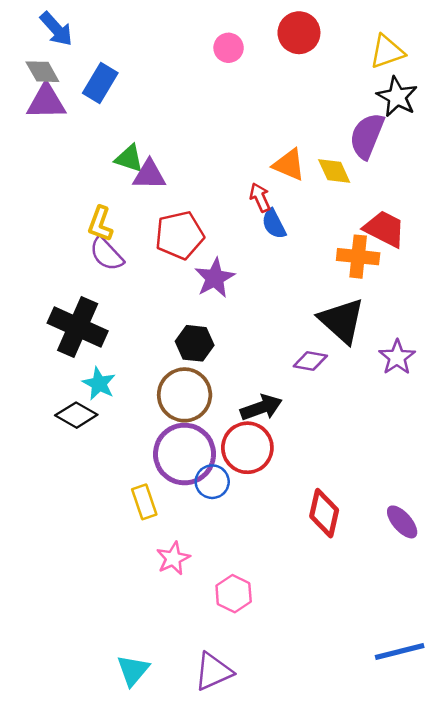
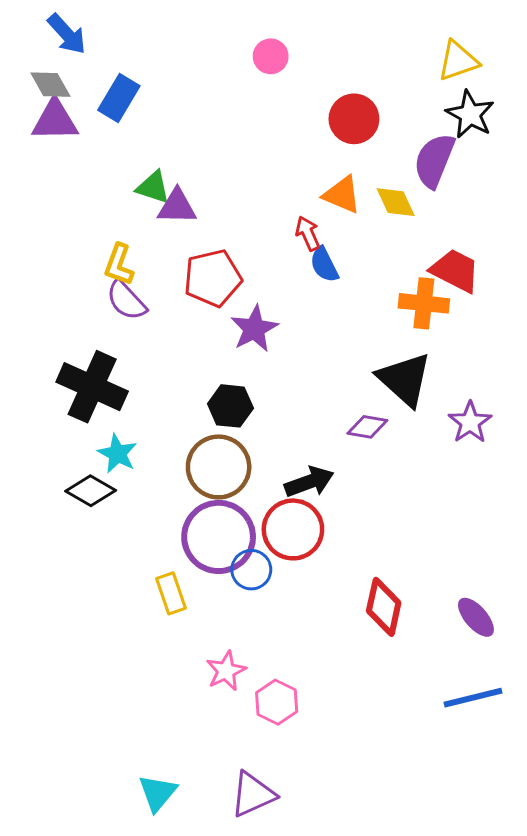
red circle: (299, 33) -> (354, 119), moved
pink star: (173, 558) -> (226, 671), moved
blue line: (400, 651) -> (473, 698), moved

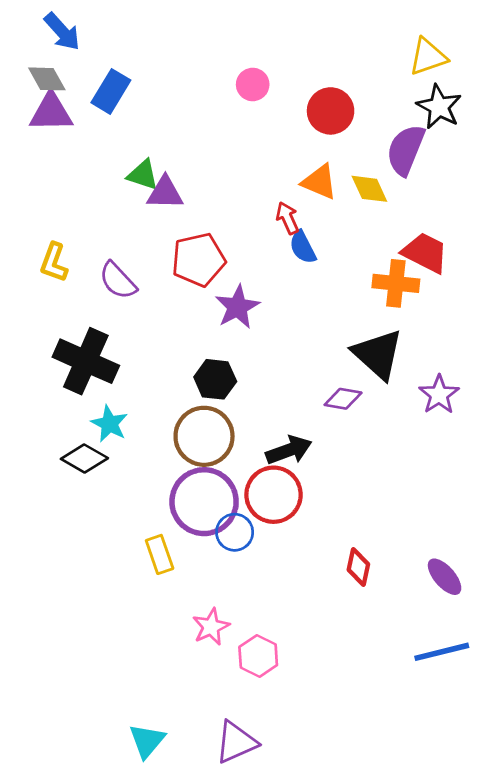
pink circle: (271, 56) -> (253, 84), moved
yellow L-shape: (119, 265) -> (54, 262), moved
red diamond: (384, 607) -> (358, 567), size x0.7

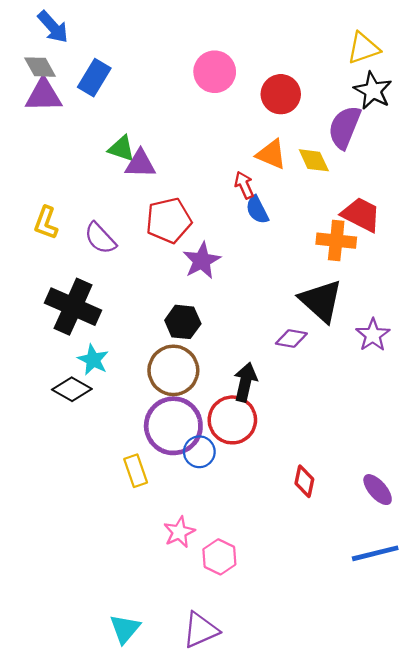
pink circle: (253, 84) -> (215, 72), size x1.5
black arrow: (289, 450) -> (245, 382), turned -57

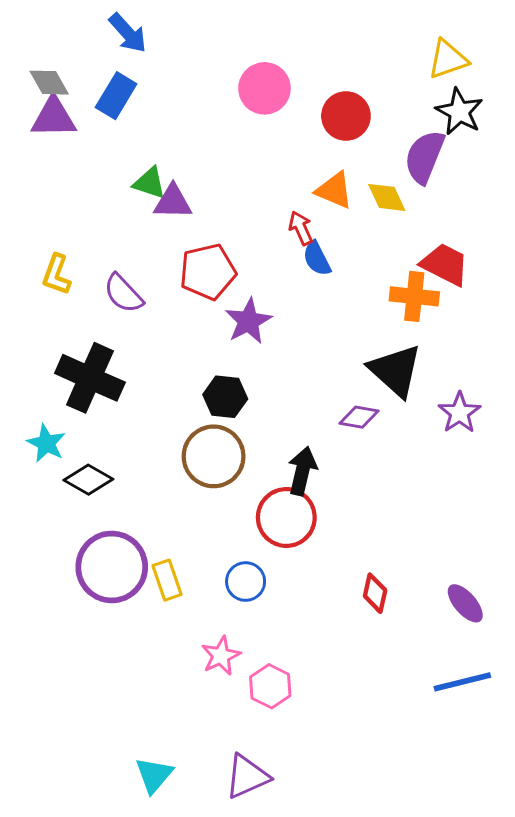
blue arrow: (53, 27) -> (128, 33), moved
cyan star: (93, 360) -> (46, 443), moved
purple circle: (173, 426) -> (112, 567), moved
blue circle: (199, 452) -> (246, 582), moved

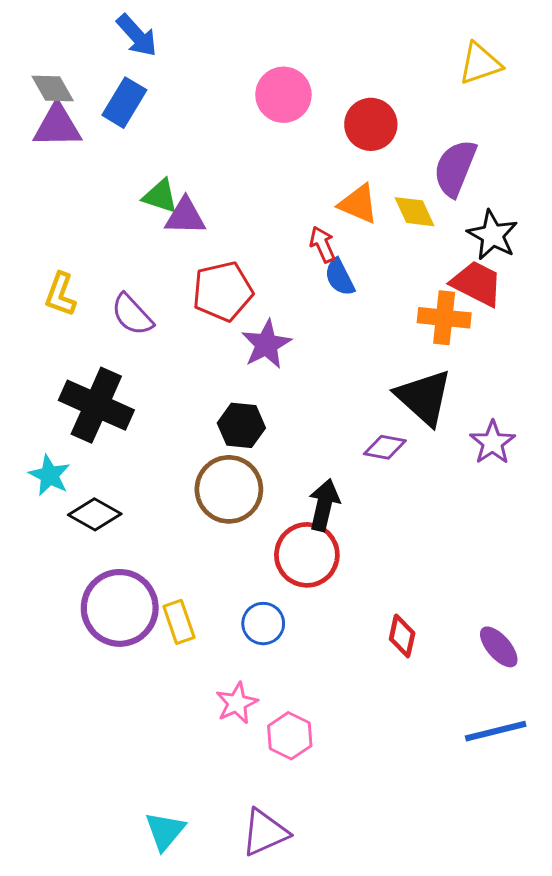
black star: (459, 112) -> (493, 235), moved

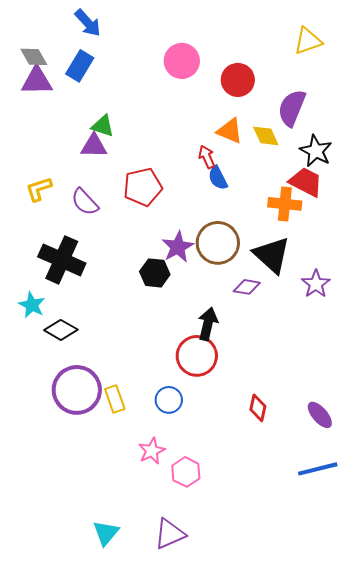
purple triangle: (185, 216) -> (94, 146), moved
yellow L-shape: (60, 294) -> (39, 189), turned 52
purple star: (266, 344) -> (178, 247), moved
brown circle: (229, 489) -> (218, 243), moved

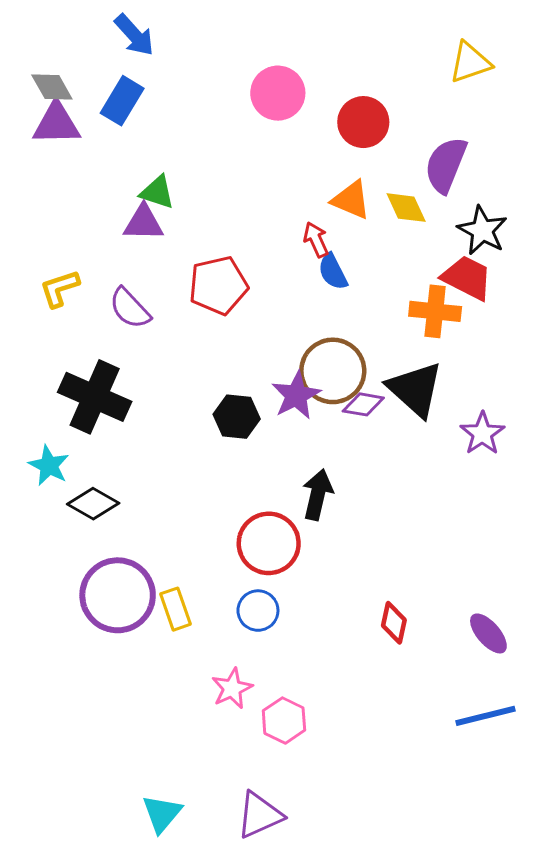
purple star: (178, 247) -> (296, 395), moved
purple diamond: (247, 287) -> (363, 404), moved
red circle: (197, 356) -> (269, 543), moved

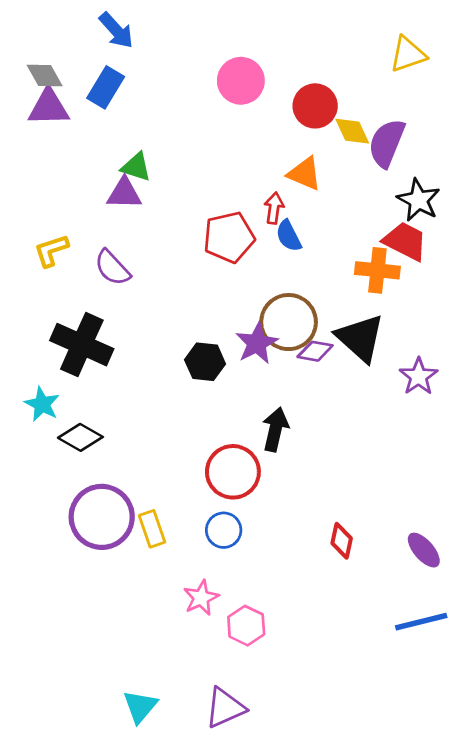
yellow diamond: (406, 208) -> (352, 131), moved
red arrow: (316, 240) -> (274, 208), turned 32
red pentagon: (218, 285) -> (229, 237), moved

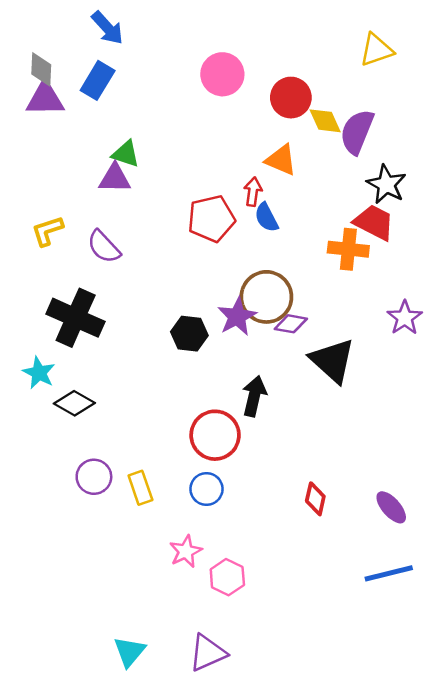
gray diamond: (45, 75) -> (41, 69), turned 32
black triangle: (360, 338) -> (332, 361), moved
purple star: (418, 376) -> (405, 318), moved
purple circle: (102, 517) -> (94, 477), size x0.6

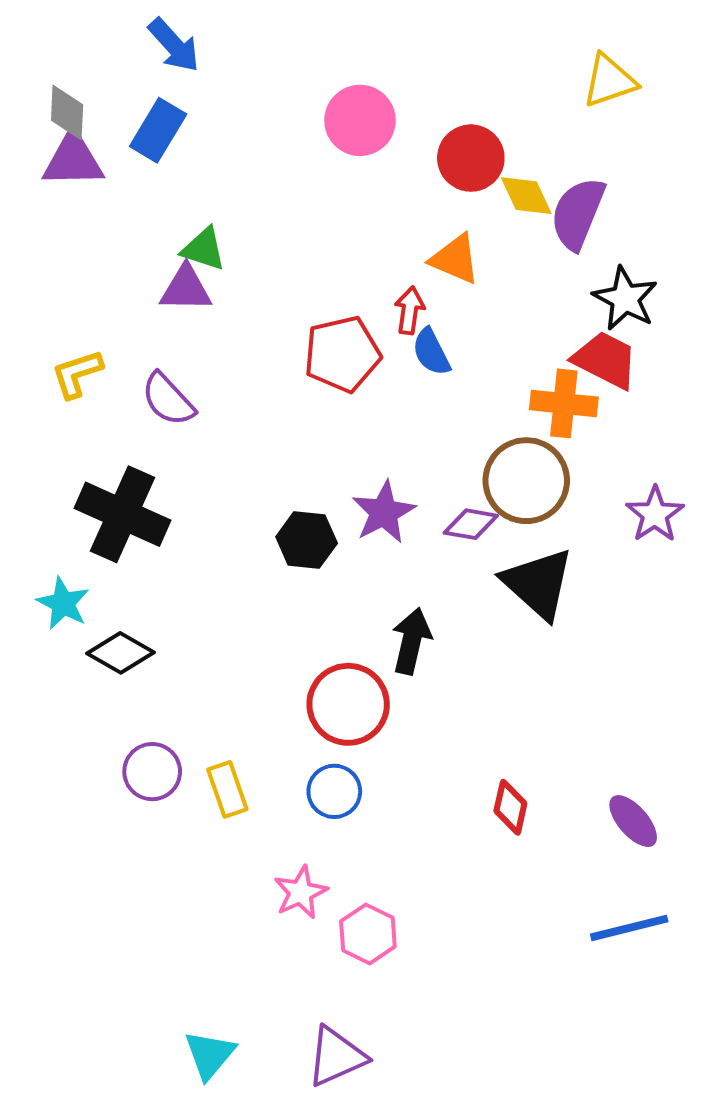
brown circle: (266, 297) -> (526, 481), moved

